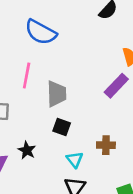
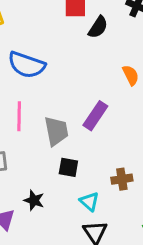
purple rectangle: (116, 86) -> (95, 116), moved

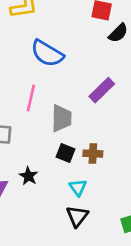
purple rectangle: (95, 116) -> (102, 90), moved
brown cross: (122, 179) -> (93, 154), moved

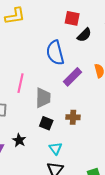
blue semicircle: (47, 53) -> (55, 53), moved, turned 45
brown cross: (93, 154) -> (73, 117), moved

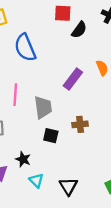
blue semicircle: (55, 53) -> (25, 48), moved
cyan triangle: (55, 148) -> (36, 180), moved

